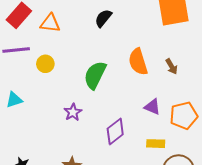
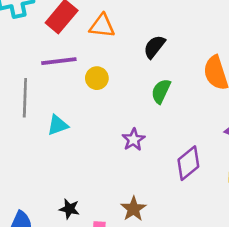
black semicircle: (103, 18) -> (154, 47), moved
green semicircle: (95, 75) -> (161, 91), size x0.7

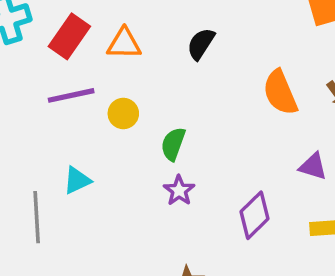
black semicircle: (154, 47) -> (201, 44), moved
green semicircle: (161, 91) -> (173, 144), moved
gray line: (25, 98) -> (37, 217), moved

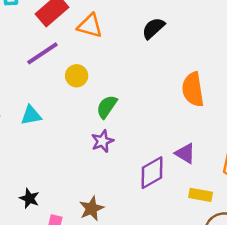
black semicircle: (201, 44) -> (153, 28), moved
purple line: (71, 95) -> (42, 53), turned -36
purple triangle: (313, 166) -> (185, 153), moved

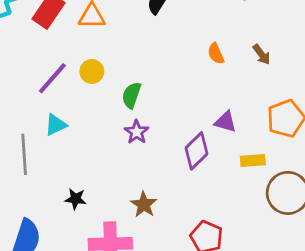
purple line: (42, 53) -> (52, 78), moved
orange semicircle: (193, 89) -> (216, 54), size x0.6
black star: (29, 198) -> (76, 199), moved

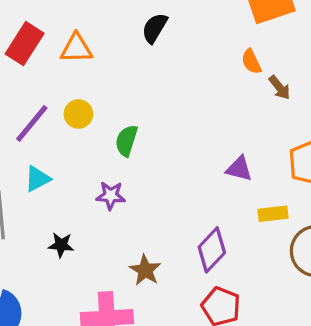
orange semicircle: (216, 54) -> (251, 62), moved
purple star: (137, 132) -> (111, 196), moved, turned -30
purple diamond: (197, 151) -> (212, 250), moved
black star: (76, 199) -> (61, 245), moved

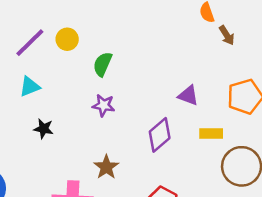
purple star: (111, 196) -> (104, 105), moved
black star: (61, 245) -> (44, 129), moved
purple diamond: (212, 250) -> (160, 135), moved

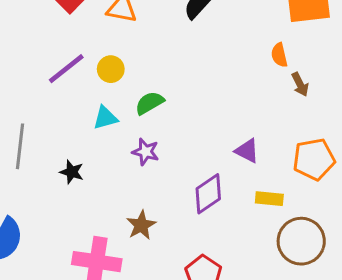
green semicircle: (103, 64) -> (149, 103), turned 30
cyan triangle: (30, 86) -> (105, 118), moved

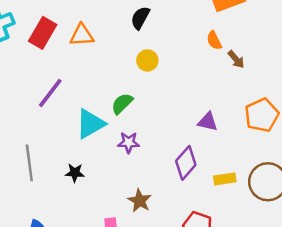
yellow circle: (111, 69) -> (147, 60), moved
cyan triangle: (105, 118) -> (90, 124), size x1.5
yellow rectangle: (269, 199) -> (225, 179), moved

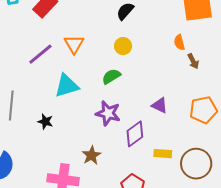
orange triangle: (82, 35) -> (74, 44), moved, turned 50
green semicircle: (122, 104) -> (111, 76), moved
purple star: (129, 142) -> (108, 113), moved, size x1.4

